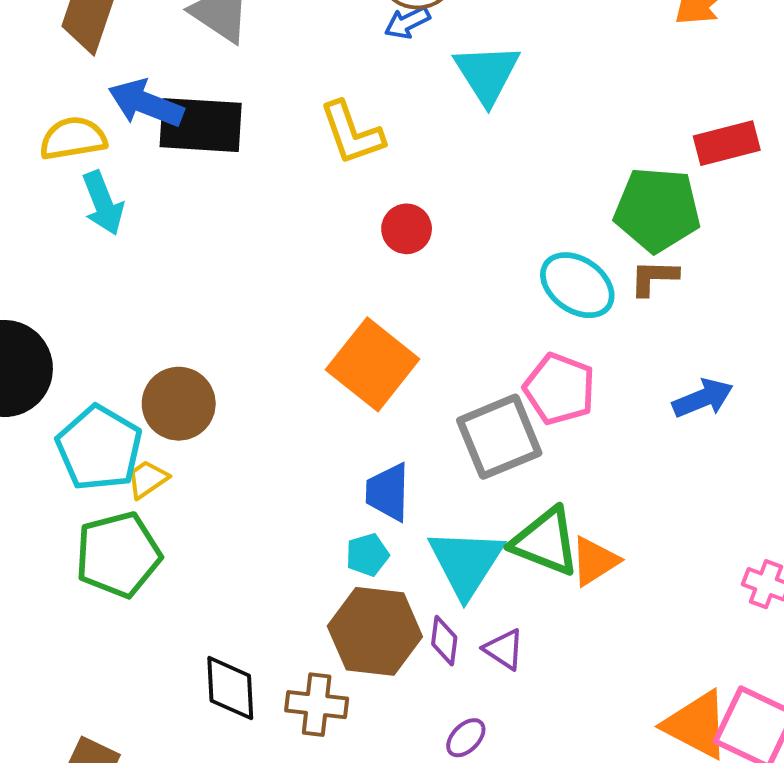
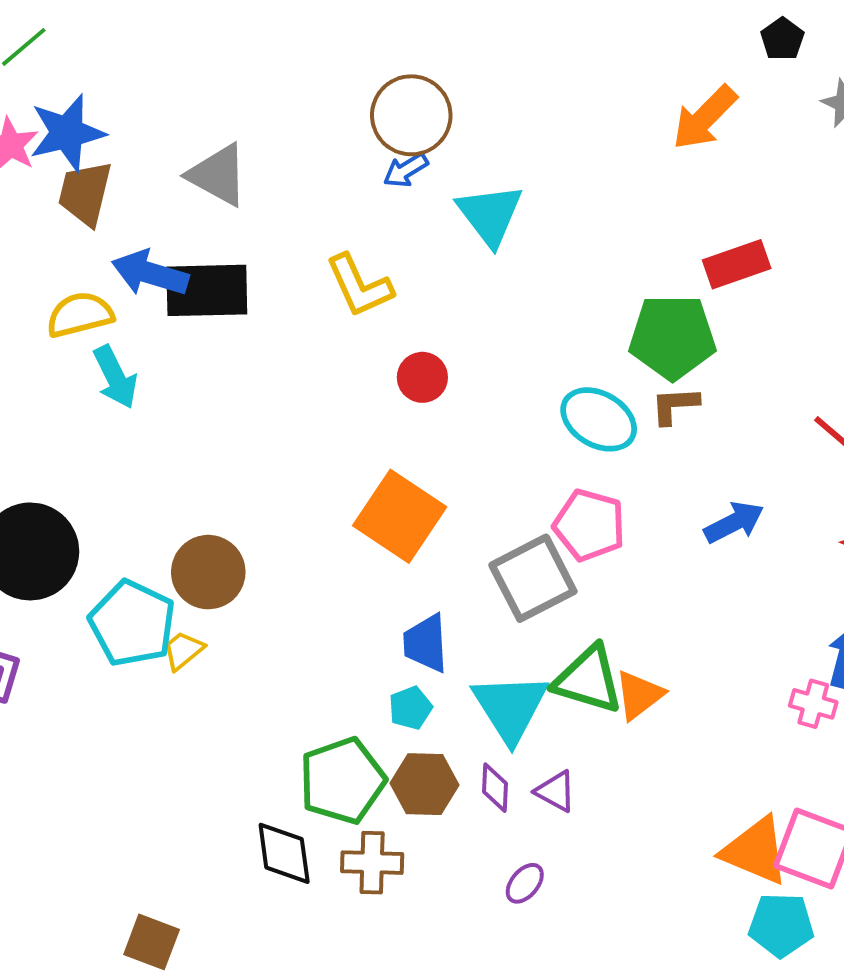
green pentagon: (118, 555) -> (342, 781), moved
brown hexagon: (375, 631) -> (425, 784), size x0.7

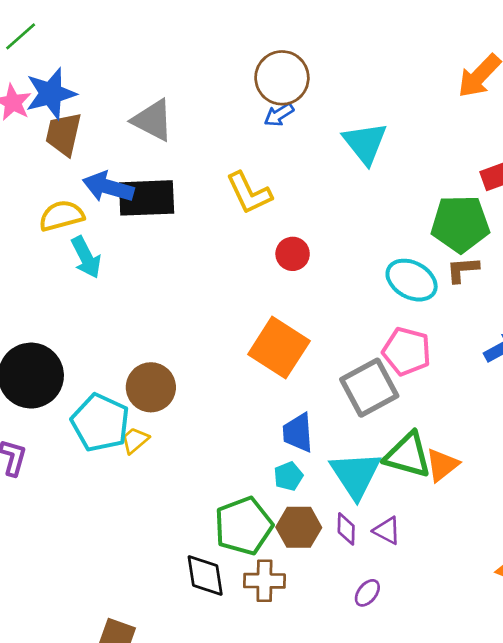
cyan triangle: (490, 215) -> (365, 143), moved

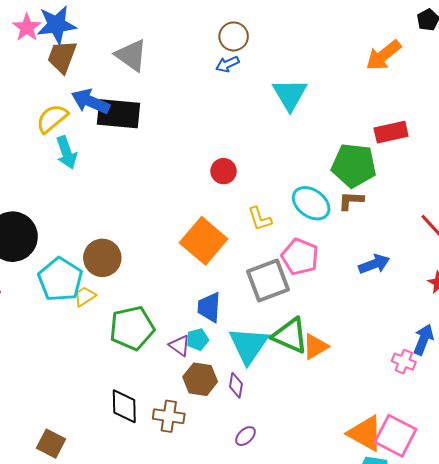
brown circle: (282, 78) -> (234, 36), size x0.7
yellow L-shape: (249, 193) -> (260, 219), moved, size x0.7
yellow semicircle: (61, 216) -> (52, 118), turned -32
green pentagon: (243, 526) -> (132, 328), moved
purple triangle: (387, 531) -> (180, 346), moved

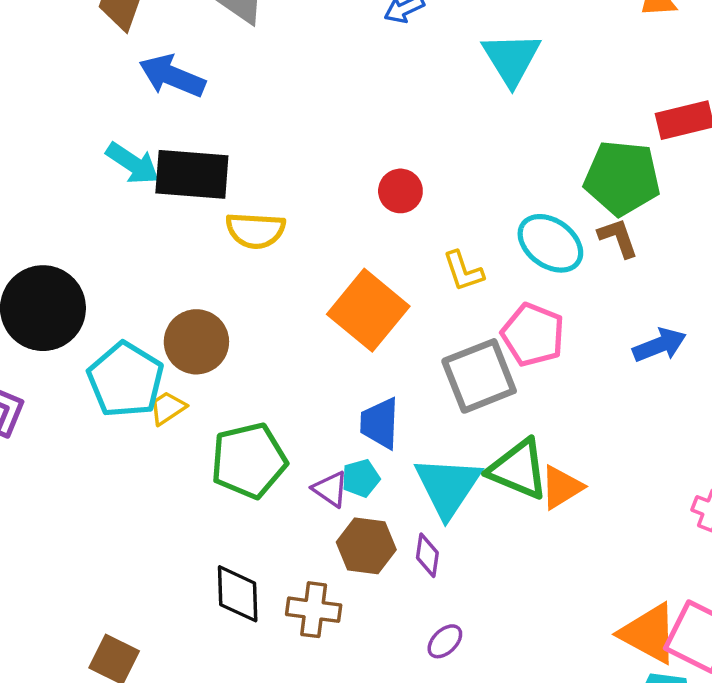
black rectangle: (118, 114) -> (192, 174), moved
yellow semicircle: (52, 118) -> (255, 230), moved, turned -136
cyan arrow: (67, 153) -> (133, 163), turned -36
brown L-shape: (351, 201) -> (618, 238), turned 68

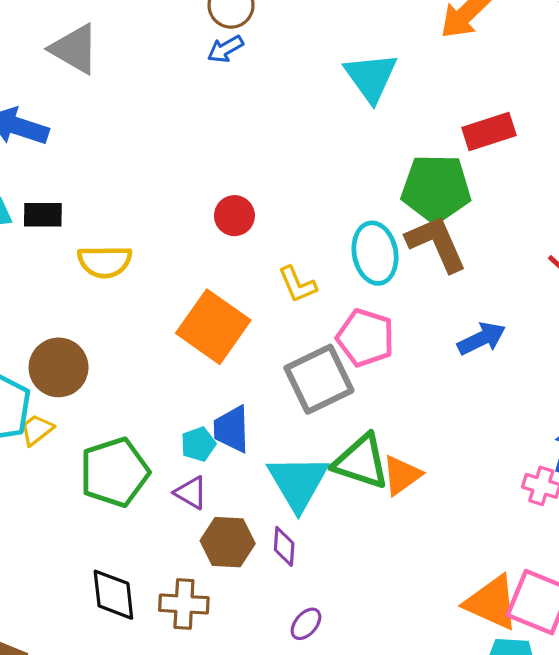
cyan triangle: (511, 59) -> (371, 77), moved
black rectangle: (192, 174) -> (43, 215), size x0.6
brown L-shape: (618, 238) -> (436, 243), size x1.6
cyan ellipse: (550, 243) -> (375, 253), turned 48
cyan pentagon: (361, 478) -> (198, 444), moved

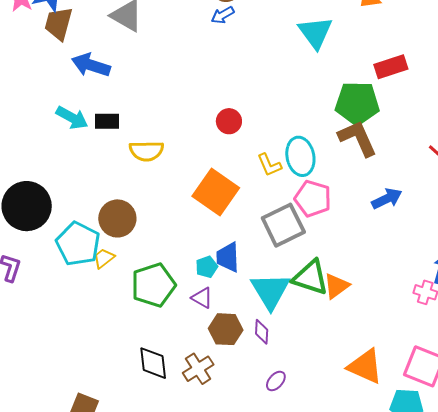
cyan ellipse: (375, 253) -> (300, 156), moved
orange triangle: (492, 603) -> (365, 366), moved
brown cross: (184, 604) -> (198, 369), turned -36

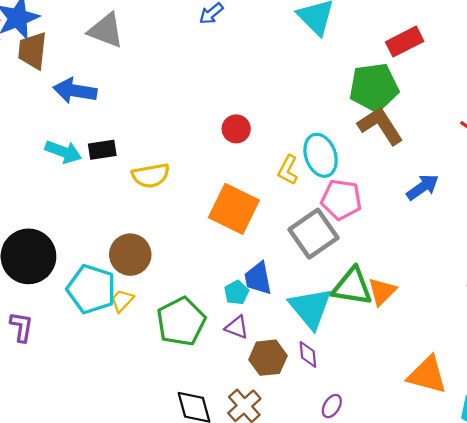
yellow L-shape: (269, 165) -> (288, 170), turned 60

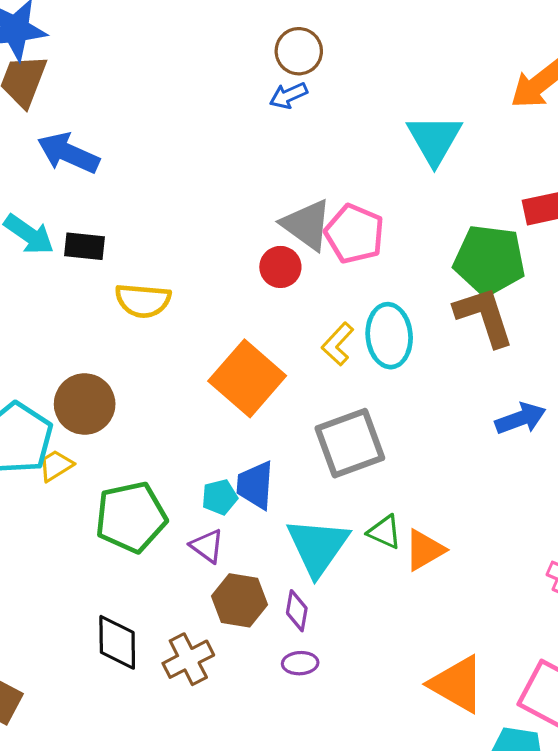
gray triangle: (106, 30) -> (307, 225), moved
pink pentagon: (341, 200) -> (354, 234), moved
green triangle: (352, 287) -> (385, 532), size x0.6
purple ellipse: (332, 406) -> (300, 663), moved, turned 40

